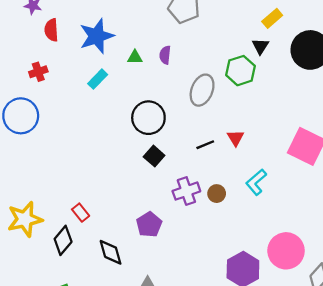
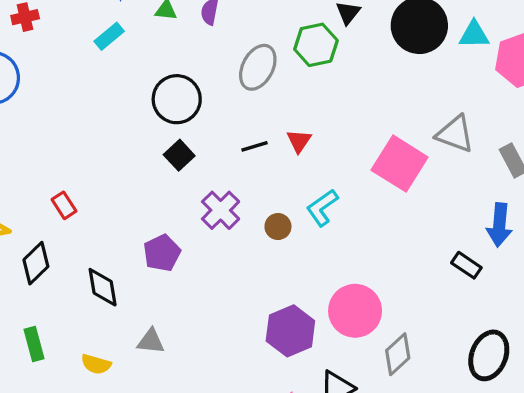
purple cross: (186, 191) -> (221, 210), turned -32
brown circle: (217, 194) -> (278, 227), moved
red rectangle: (81, 213) -> (64, 205), moved

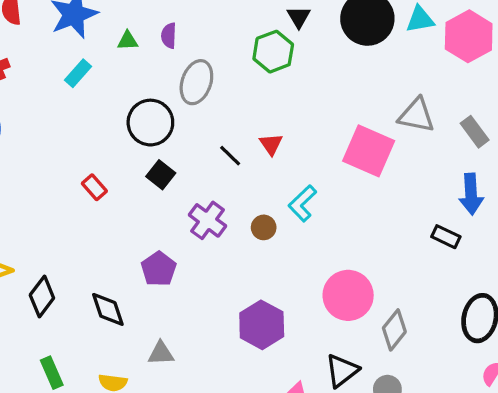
gray ellipse: (258, 67) -> (196, 82), moved
black line: (254, 146) -> (230, 156), turned 70
red rectangle: (64, 205) -> (94, 187), moved
purple hexagon: (290, 331) -> (262, 325), moved

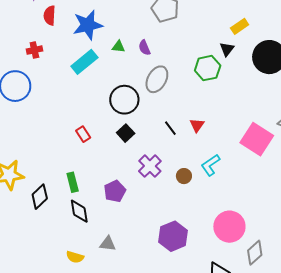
purple semicircle: (169, 36) -> (144, 48), turned -35
cyan rectangle: (78, 73) -> (84, 62), size x1.5
green rectangle: (52, 373) -> (73, 182), moved

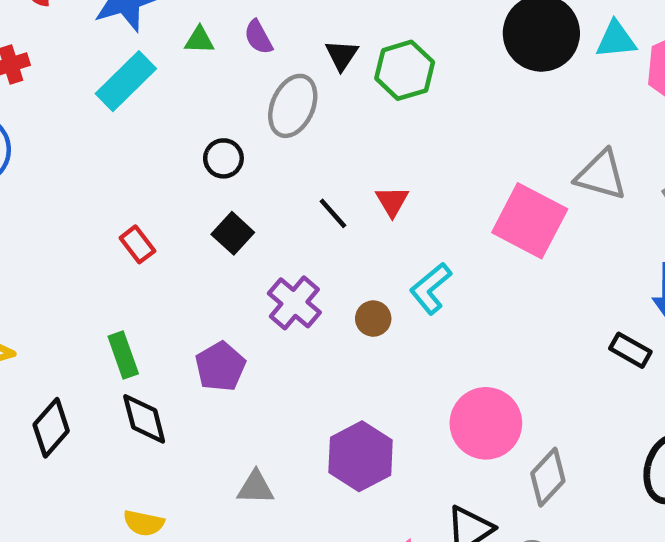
black triangle: (227, 49) -> (342, 55), moved
black circle: (124, 100) -> (223, 158), size x0.6
black diamond: (40, 197) -> (51, 428), moved
gray triangle: (108, 244) -> (256, 487), moved

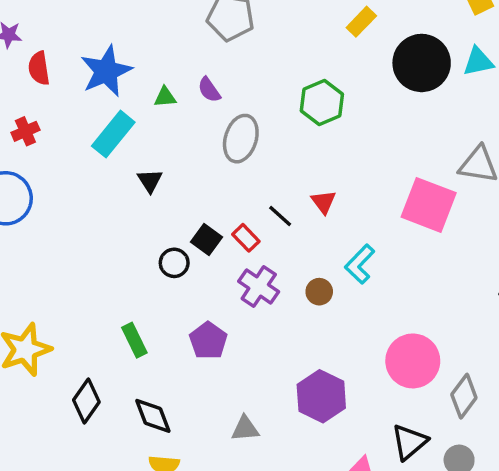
black triangle: (342, 55) -> (150, 181), moved
black circle: (223, 158) -> (174, 263), moved
red rectangle: (137, 244) -> (246, 238), moved
black diamond: (144, 419) -> (153, 416), moved

